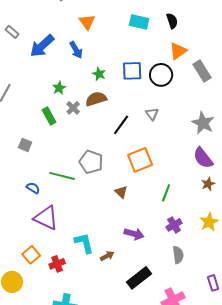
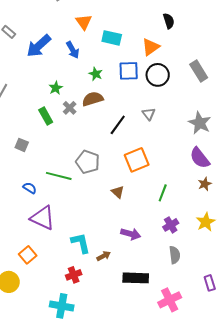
cyan rectangle: (139, 22) -> (112, 38), moved
orange triangle: (178, 51) -> (151, 47), moved
red cross: (57, 264) -> (74, 275), moved
black rectangle: (139, 278) -> (136, 278), turned 40

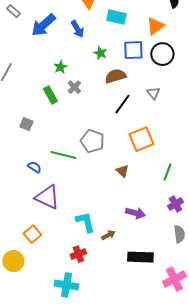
brown semicircle: (93, 99) -> (115, 76), moved

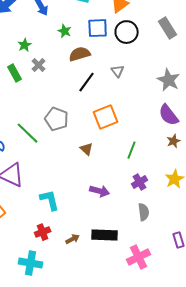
green line: (63, 155) -> (28, 133), turned 30
brown arrow: (108, 235) -> (73, 239), moved

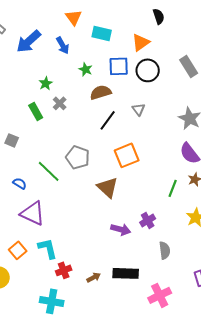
brown triangle: (87, 149) -> (108, 187), size x1.6
green line: (132, 150) -> (173, 188), moved
purple cross: (140, 182) -> (148, 220), moved
cyan L-shape: (50, 200) -> (48, 248), moved

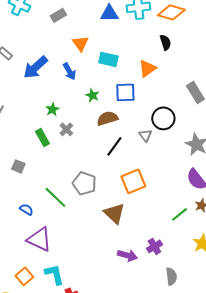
black circle: (148, 70) -> (163, 118), moved
green line: (173, 188) -> (179, 214), turned 30

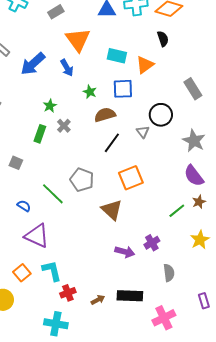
orange triangle: (80, 43) -> (78, 40), size x1.5
cyan rectangle: (108, 59) -> (117, 56), moved
green rectangle: (42, 137) -> (40, 134), turned 48

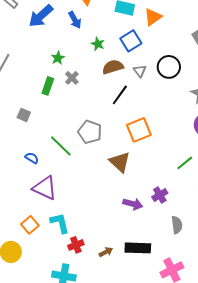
blue square: (123, 89) -> (131, 41), turned -30
gray triangle: (143, 132) -> (140, 71), moved

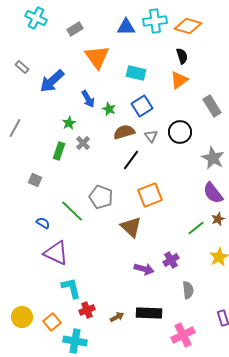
orange triangle: (153, 17) -> (179, 80), moved
blue arrow: (75, 20) -> (88, 99), moved
orange square: (30, 225) -> (52, 322), moved

